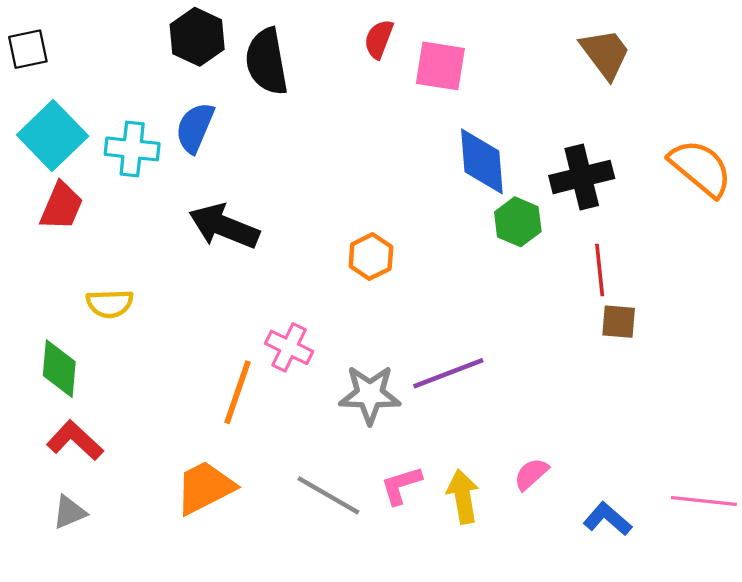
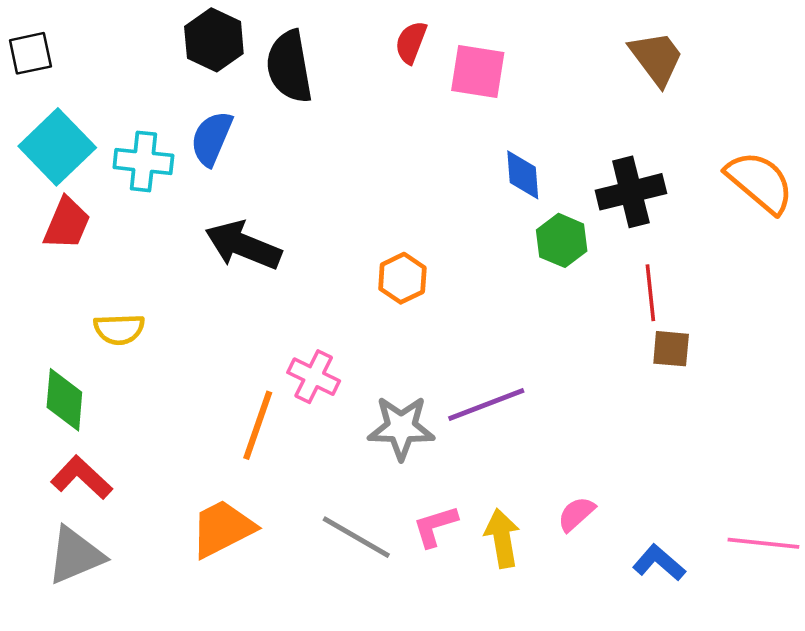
blue diamond: (482, 161) -> (523, 175), size x0.7
gray triangle: (69, 512) -> (75, 555), size x1.6

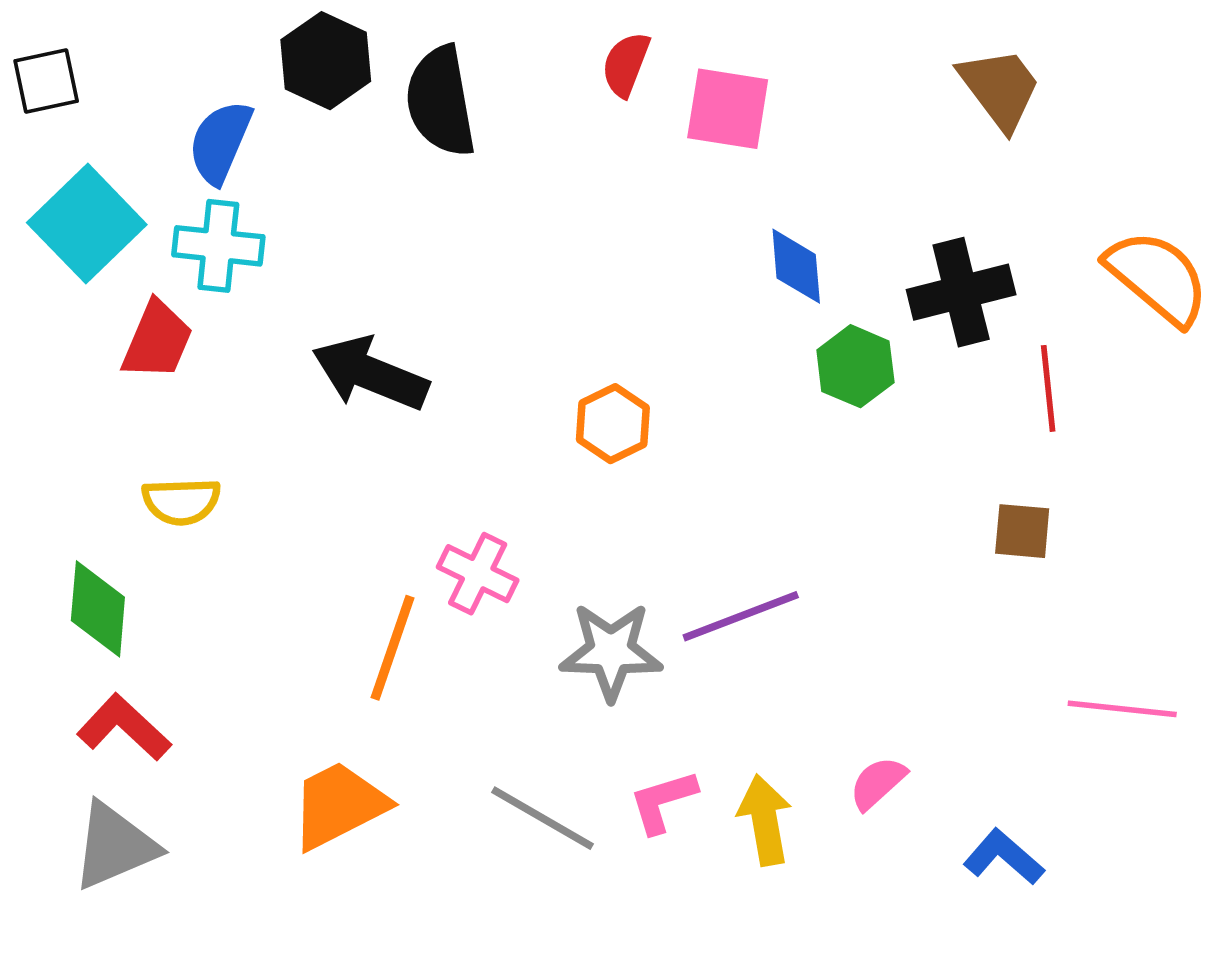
blue semicircle: (212, 138) -> (220, 142), moved
red trapezoid: (67, 223) -> (157, 340), moved
red line: (650, 293) -> (1048, 388), moved
pink line: (763, 543) -> (1122, 709), moved

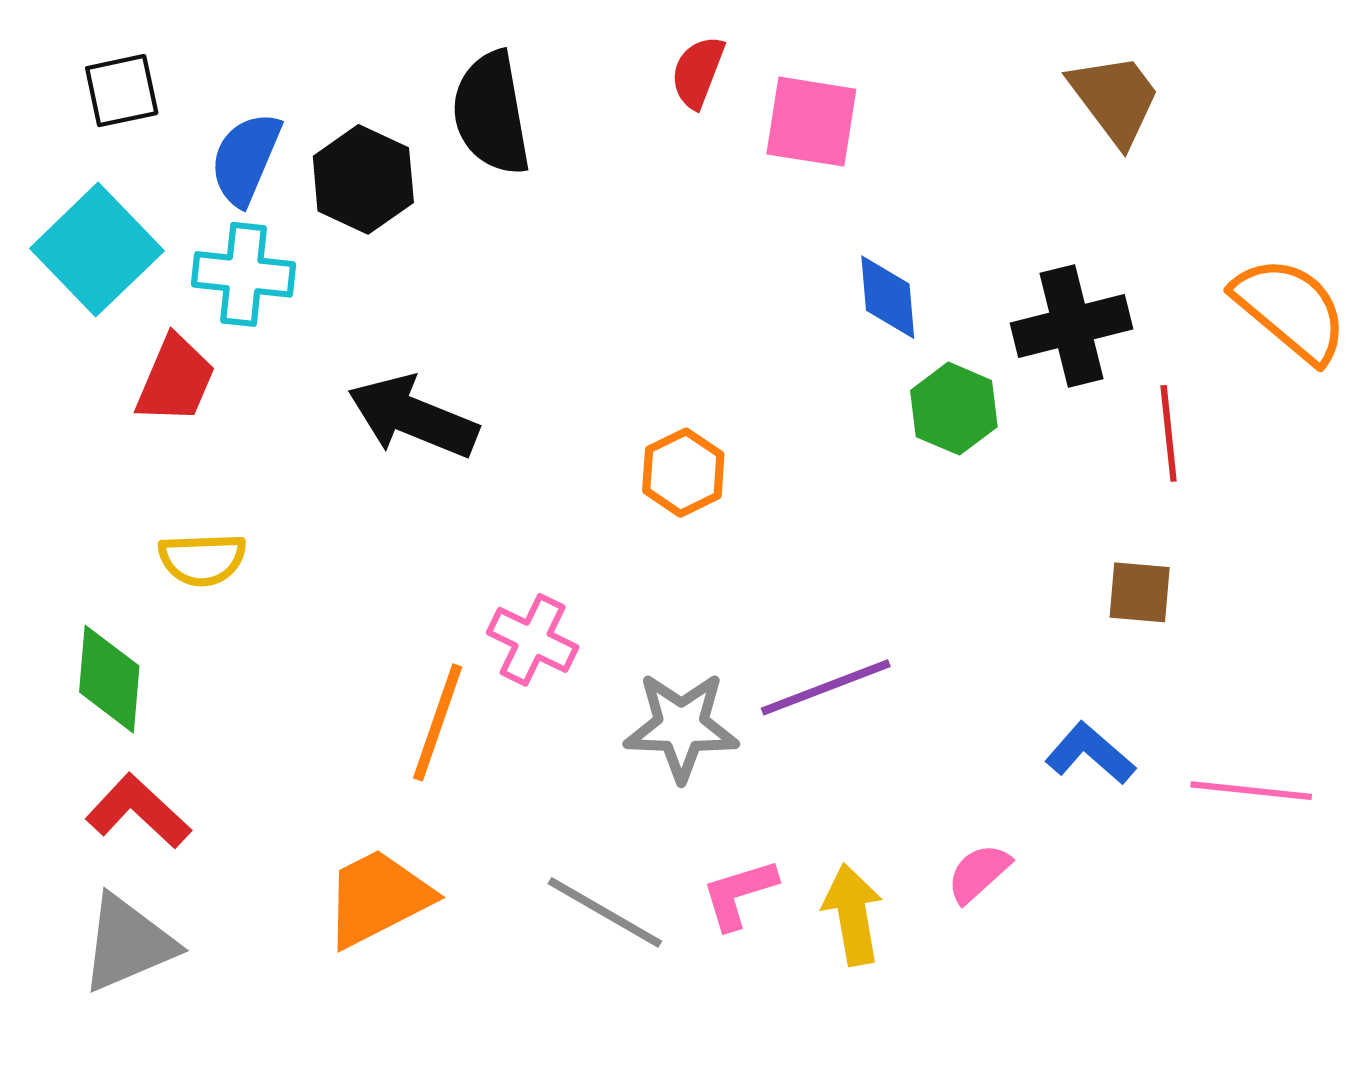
black hexagon: (326, 61) -> (363, 179), moved
black square: (46, 81) -> (122, 91), moved
blue L-shape: (1004, 857) -> (1090, 753), moved

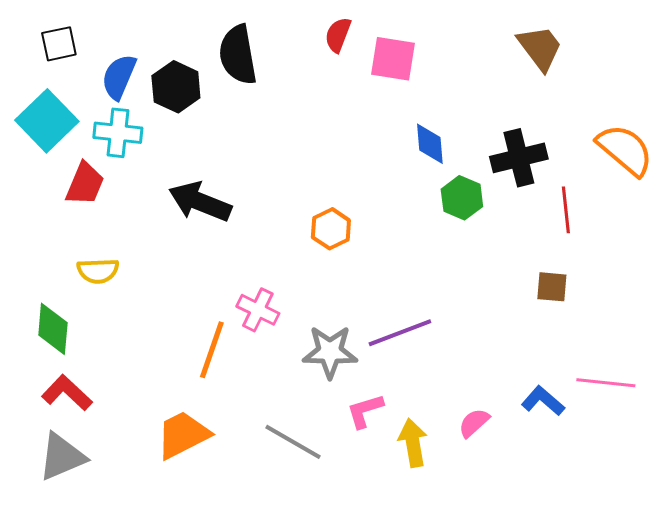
blue L-shape: (1090, 753) -> (543, 401), moved
pink L-shape: (739, 894) -> (365, 411), moved

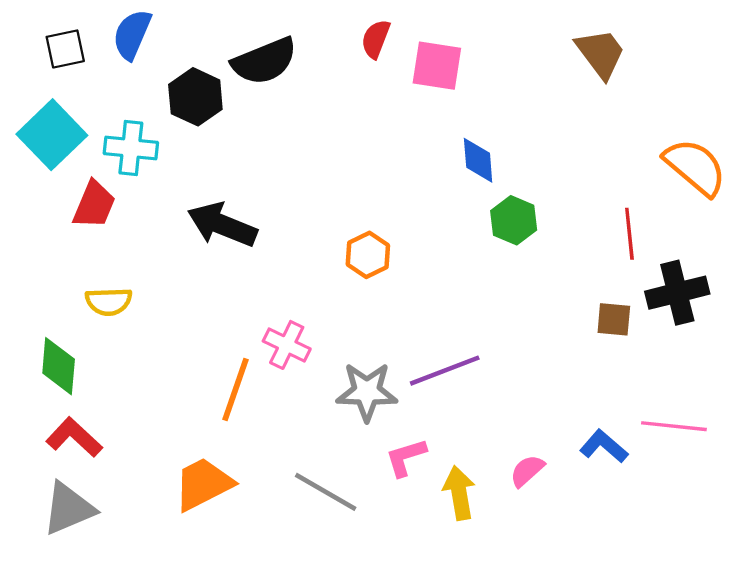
black semicircle: (238, 55) -> (264, 61), turned -102
blue semicircle: (119, 77) -> (132, 34), moved
black cross: (519, 158) -> (677, 293), moved

